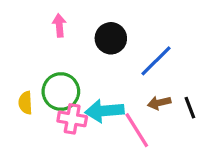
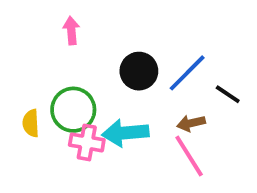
black circle: (111, 38) -> (139, 71), moved
black line: (190, 108) -> (228, 94), moved, turned -35
pink line: (137, 130) -> (189, 156), moved

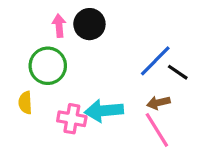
black circle: (139, 71) -> (89, 24), moved
black line: (228, 94) -> (178, 72), moved
green circle: (73, 110) -> (48, 66), moved

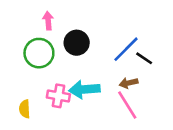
black circle: (89, 24) -> (77, 43), moved
yellow semicircle: (25, 103) -> (25, 109), moved

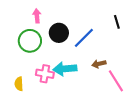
blue line: (126, 49) -> (84, 38), moved
black line: (144, 58) -> (117, 22), moved, turned 40
pink line: (127, 105) -> (116, 81), moved

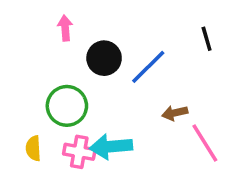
green circle: (30, 41) -> (67, 106), moved
cyan arrow: (65, 69) -> (111, 147), moved
pink cross: (45, 74) -> (79, 152), moved

